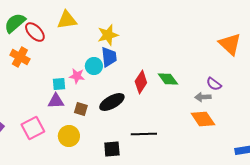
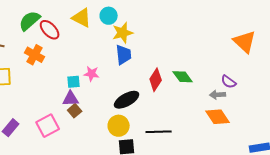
yellow triangle: (67, 20) -> (82, 18), turned 35
cyan circle: (94, 66) -> (109, 16), moved
brown square: (81, 109) -> (75, 111), moved, turned 32
yellow circle: (69, 136) -> (119, 126), moved

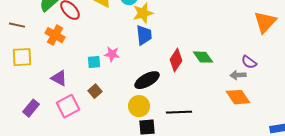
orange triangle: (245, 42) -> (265, 22), turned 30
purple triangle: (71, 99) -> (59, 78), moved, turned 30

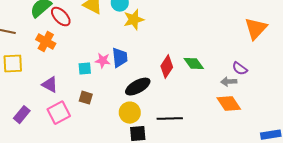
blue trapezoid: (144, 35) -> (120, 58), moved
brown square: (95, 91) -> (86, 98), turned -32

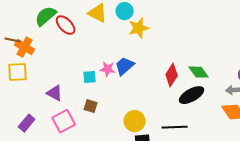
orange cross: (46, 42) -> (25, 47), moved
blue trapezoid: (120, 58) -> (125, 66), turned -125
black ellipse: (138, 87) -> (192, 95), moved

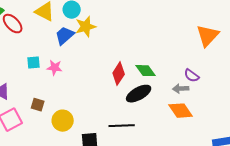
blue trapezoid: (125, 66) -> (65, 36), moved
cyan square: (90, 77) -> (34, 63), moved
yellow circle: (135, 121) -> (63, 121), moved

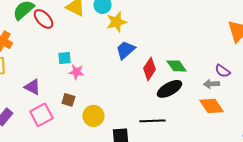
blue trapezoid: (65, 36) -> (125, 50), moved
pink star: (55, 68) -> (76, 72), moved

